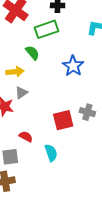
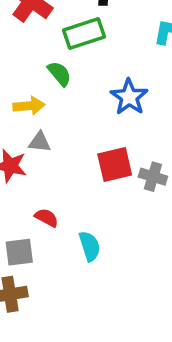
gray triangle: (21, 93) -> (40, 142), turned 40
red square: (63, 120) -> (115, 164), moved

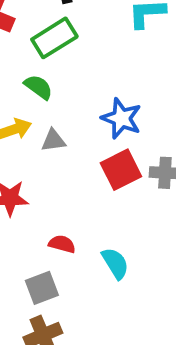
blue star: (129, 97) -> (121, 118), moved
gray triangle: (40, 142) -> (53, 140), moved

